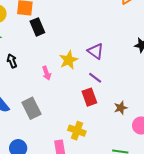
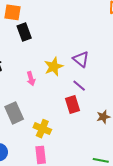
yellow cross: (77, 131) -> (42, 129), moved

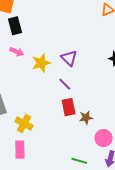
pink arrow: (31, 79) -> (17, 52), moved, turned -56
red rectangle: (73, 105) -> (69, 107), moved

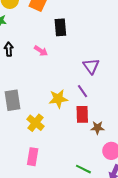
black rectangle: (15, 26) -> (60, 27), moved
yellow star: (41, 63) -> (58, 99), moved
pink rectangle: (20, 150) -> (33, 157), moved

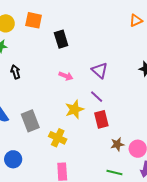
pink arrow: (41, 51) -> (66, 76), moved
brown star: (97, 128) -> (117, 144), moved

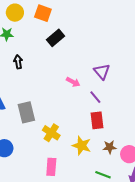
black rectangle: (61, 39) -> (56, 38), moved, turned 60
pink arrow: (66, 76) -> (73, 82), moved
yellow star: (75, 109) -> (82, 146), moved, turned 30

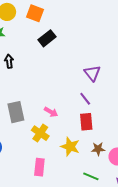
pink arrow: (73, 82) -> (51, 112), moved

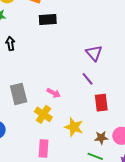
black rectangle: (47, 38) -> (48, 19), turned 36
red rectangle: (86, 122) -> (101, 103), moved
brown star: (98, 149) -> (101, 138), moved

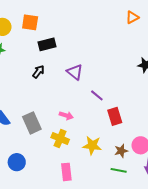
black arrow: (10, 43) -> (38, 72), moved, turned 56
purple triangle: (94, 53) -> (75, 72), moved

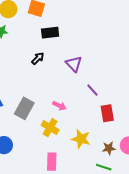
gray rectangle: (32, 123) -> (24, 108), turned 45

